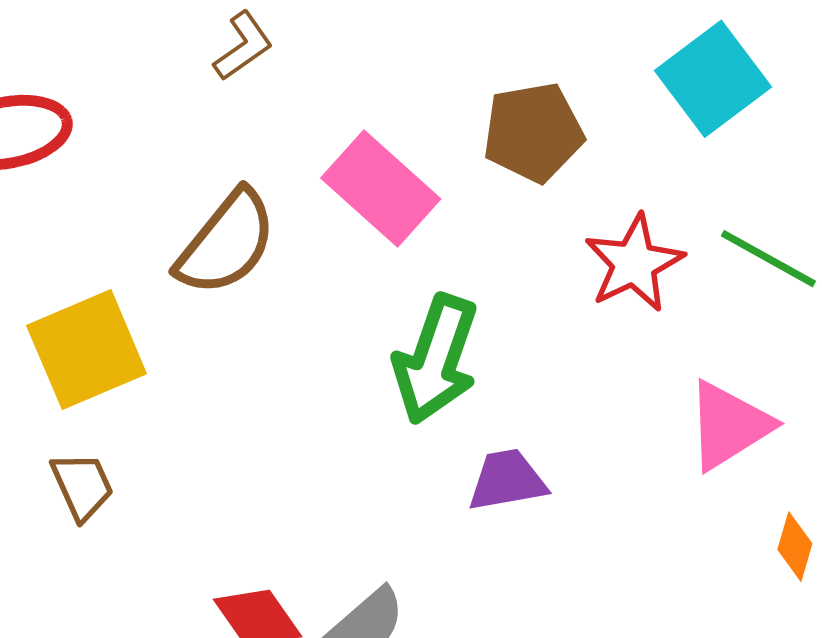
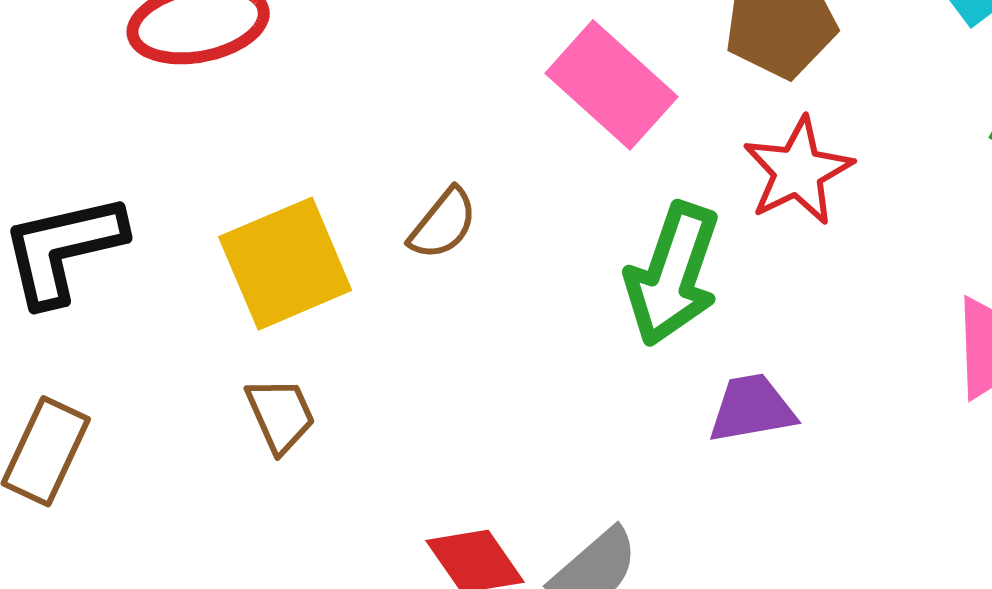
brown semicircle: (226, 243) -> (443, 224), moved, size x0.6
red star: (634, 263) -> (798, 171), moved

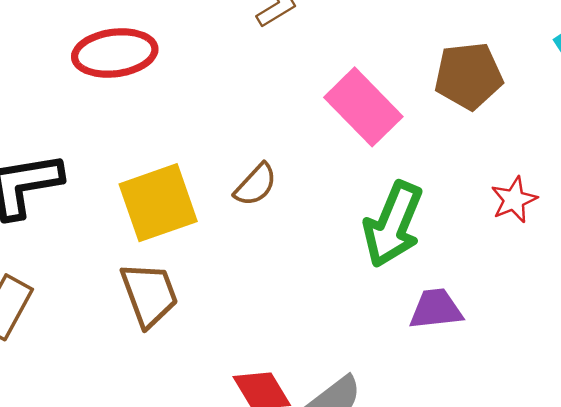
red star: (798, 171) -> (514, 200), moved, size x0.7
brown trapezoid: (280, 415) -> (149, 294), size x1.4

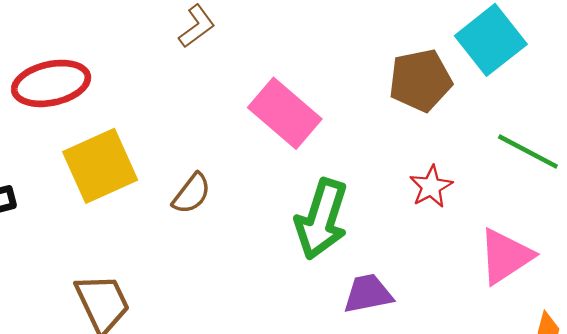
brown pentagon: (469, 76) -> (420, 80), moved
yellow square: (158, 203) -> (100, 166), moved

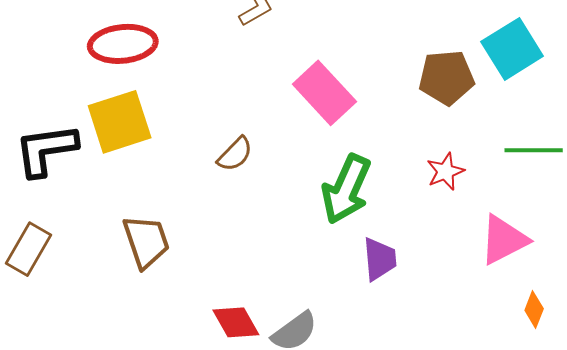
green line: (528, 151) -> (534, 150), turned -34
yellow square: (100, 166) -> (120, 122), moved
purple trapezoid: (368, 294) -> (380, 259), turned 90

